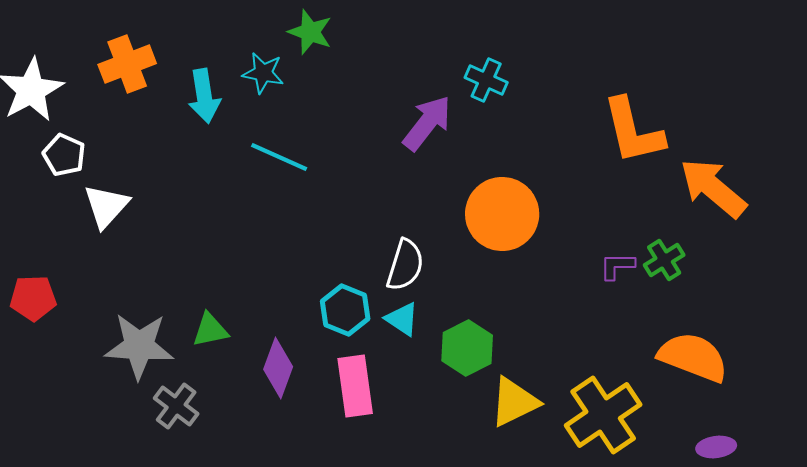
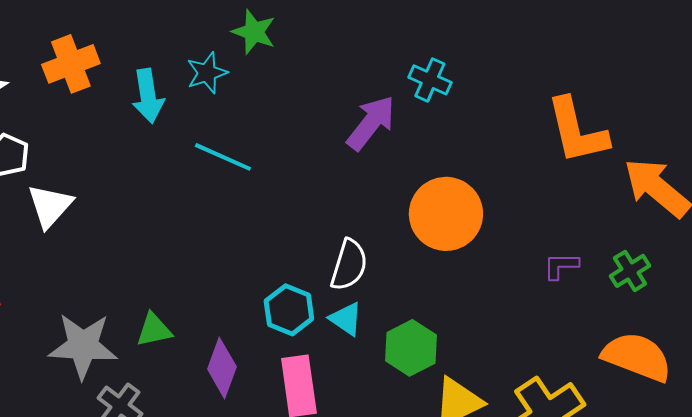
cyan star: (263, 73) -> (207, 73), turned -30
green cross: (664, 260) -> (630, 271), moved

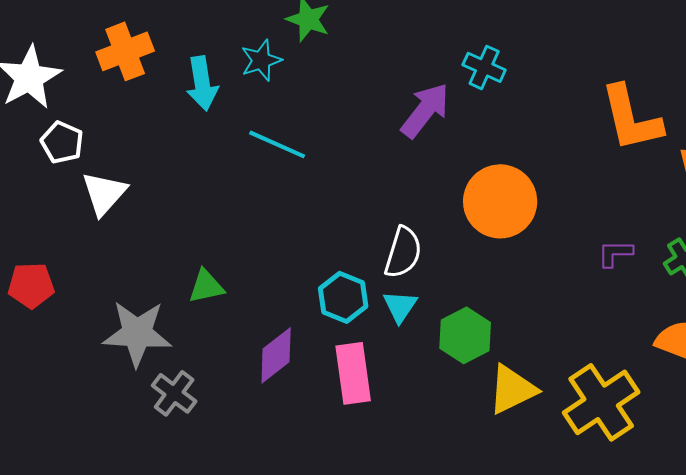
cyan triangle: (346, 319) -> (400, 306), turned 30
green triangle: (154, 330) -> (206, 286), moved
purple diamond: (222, 368) -> (276, 355), turned 32

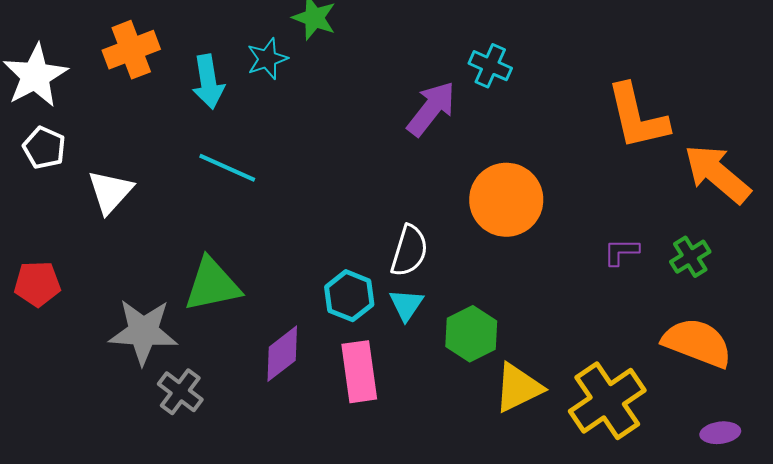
white pentagon: (62, 142) -> (44, 148), moved
cyan line: (277, 144) -> (227, 168), moved
green triangle: (206, 286) -> (212, 285), size x1.6

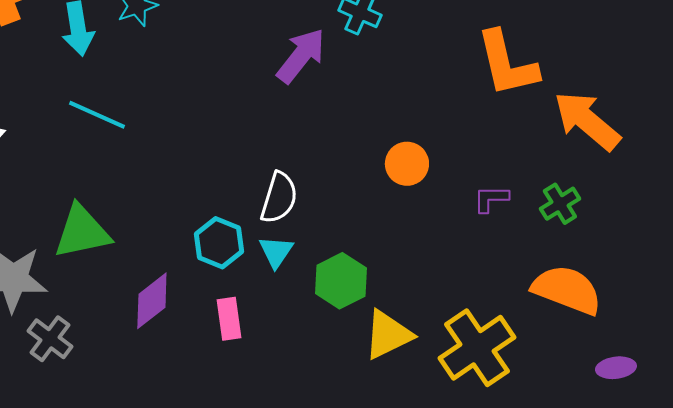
orange circle: (506, 200) -> (407, 164), moved, size x0.6
pink rectangle: (359, 372) -> (229, 319), size x0.7
purple ellipse: (720, 433) -> (616, 368), moved

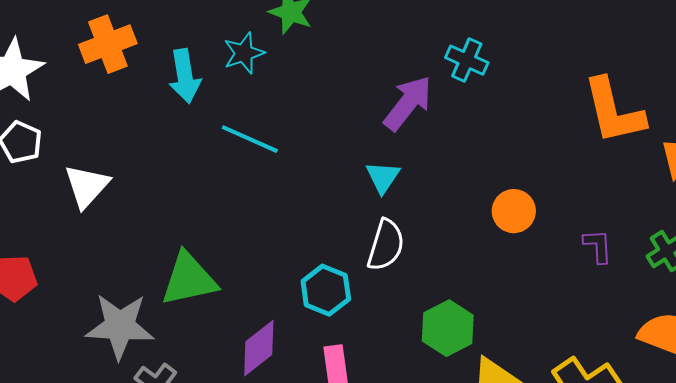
cyan line: (97, 115) -> (250, 139), moved
purple L-shape: (491, 199) -> (598, 246), turned 87
cyan triangle: (276, 252) -> (383, 177), moved

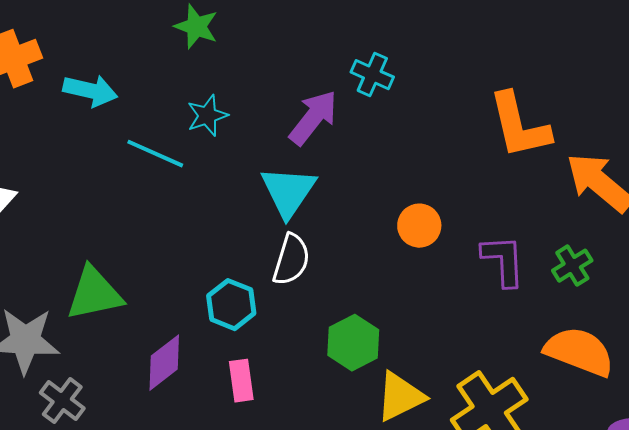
cyan star: (244, 53) -> (207, 116), moved
cyan arrow: (185, 76) -> (90, 91), turned -68
cyan triangle: (383, 177) -> (288, 192), size x1.6
purple L-shape: (598, 246) -> (503, 261), size x1.5

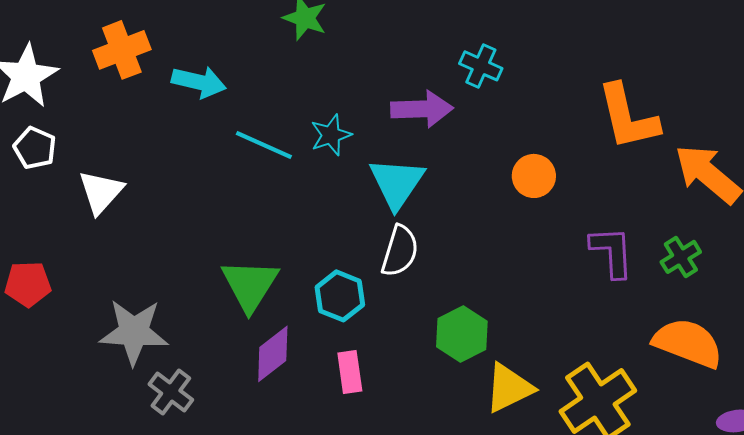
cyan star: (207, 116) -> (331, 135), moved
purple arrow: (313, 118) -> (422, 109), turned 50
orange circle: (419, 226) -> (534, 176), moved
green triangle: (94, 294) -> (250, 285), moved, turned -46

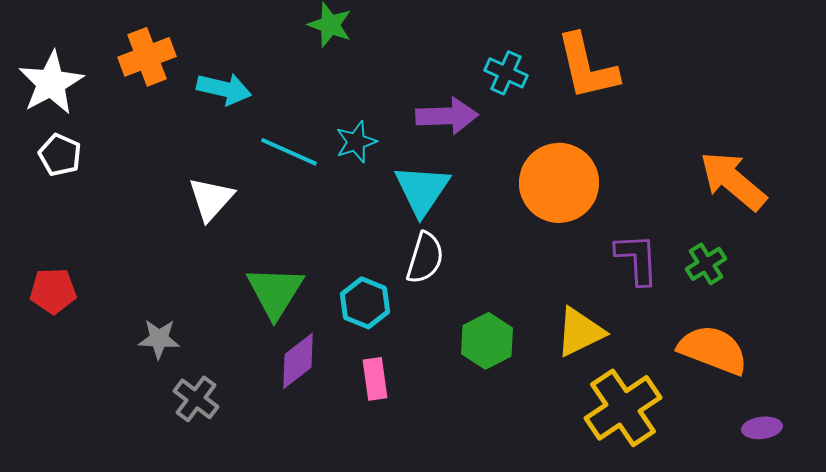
orange L-shape: (628, 117) -> (587, 67), moved
orange circle: (534, 176) -> (559, 183), size x1.8
white triangle: (101, 192) -> (211, 199), moved
gray star: (134, 332) -> (159, 339), size x0.6
yellow triangle: (509, 388) -> (580, 332), moved

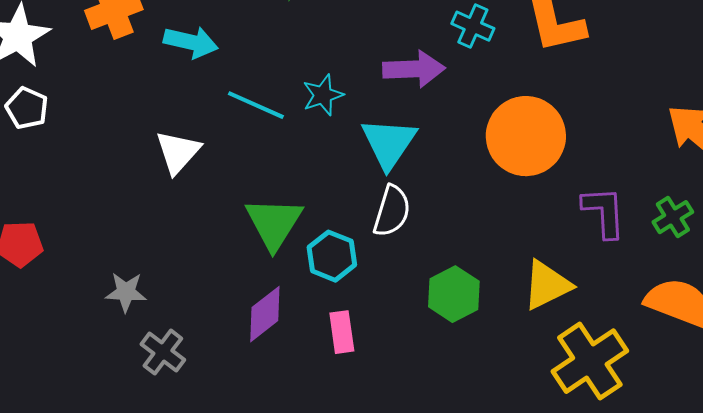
green triangle: (275, 292) -> (274, 223), moved

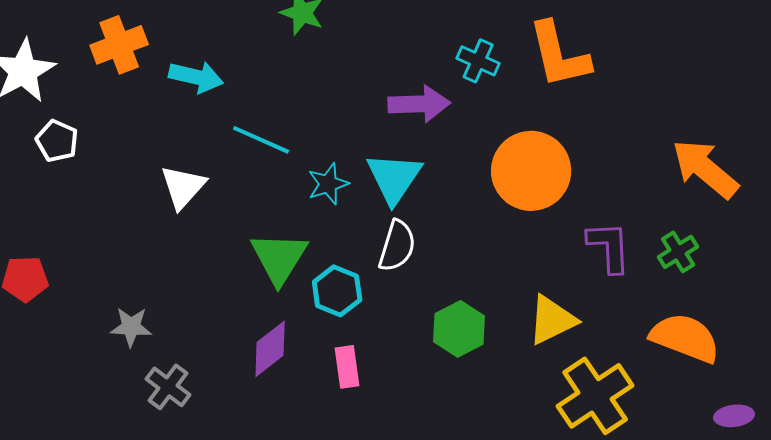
cyan star: (323, 95) -> (328, 184), moved
white pentagon: (27, 108) -> (57, 141), moved

